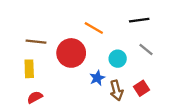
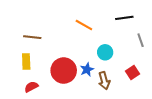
gray line: (146, 50) -> (141, 40), moved, turned 32
red circle: (71, 53) -> (64, 71), moved
red square: (141, 88) -> (132, 73), moved

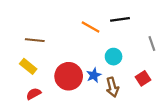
black line: (124, 18) -> (120, 19), moved
yellow rectangle: (26, 61) -> (28, 66), turned -49

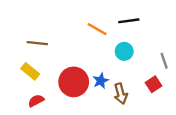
gray line: (152, 43) -> (164, 61), moved
cyan circle: (114, 57) -> (124, 51), moved

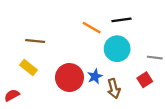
cyan circle: (124, 51) -> (117, 49), size x1.5
gray line: (164, 61) -> (155, 58), turned -64
red semicircle: (36, 101) -> (12, 95), moved

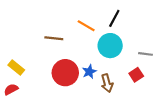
black line: (122, 20) -> (114, 18), turned -54
brown line: (35, 41) -> (54, 38), moved
yellow rectangle: (29, 68) -> (16, 67), moved

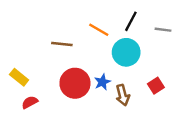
gray line: (146, 54) -> (163, 30), moved
red semicircle: (11, 89) -> (30, 102), moved

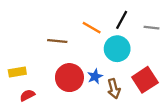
yellow rectangle: (19, 77) -> (17, 72), turned -49
red square: (156, 86) -> (145, 80), size x1.6

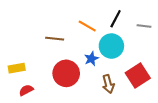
blue star: (95, 76) -> (91, 59), moved

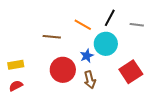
brown arrow: (108, 84) -> (90, 80), moved
red semicircle: (26, 90) -> (16, 86), moved

